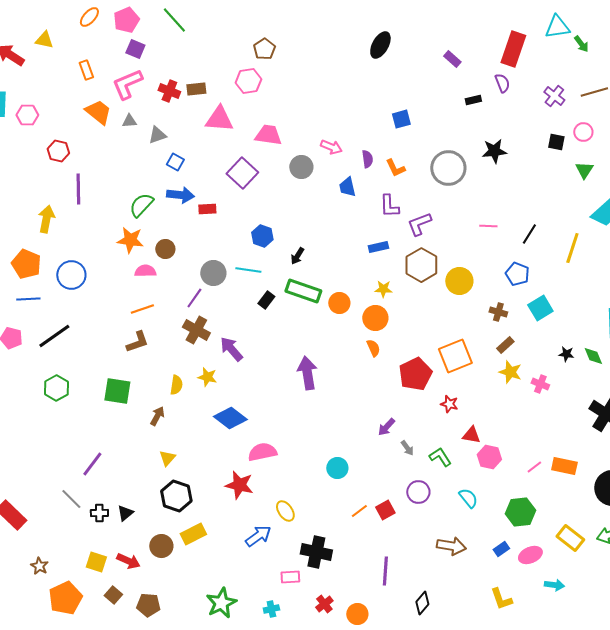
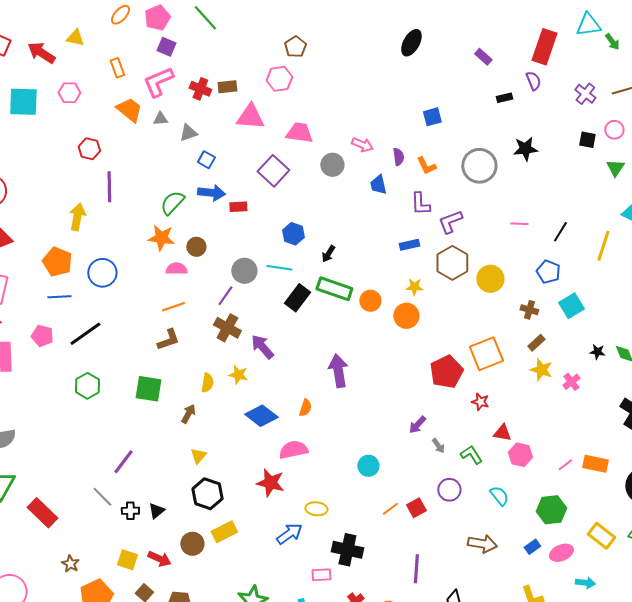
pink hexagon: (27, 115) -> (69, 93), moved
black rectangle: (266, 300) -> (297, 298), size x1.5
orange semicircle: (373, 348) -> (305, 408), moved, turned 42
pink cross: (540, 384) -> (571, 382), turned 30
yellow ellipse: (285, 511) -> (316, 509), turned -50

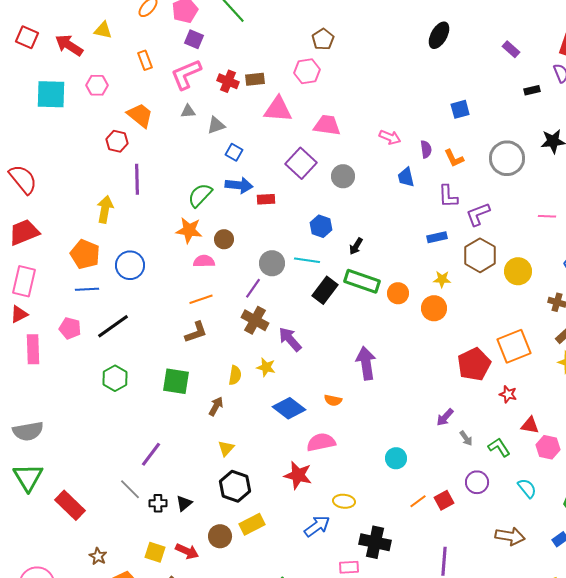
orange trapezoid: (129, 110) -> (140, 115), moved
gray circle: (332, 165) -> (343, 176), moved
orange semicircle: (305, 408) -> (333, 400), turned 84

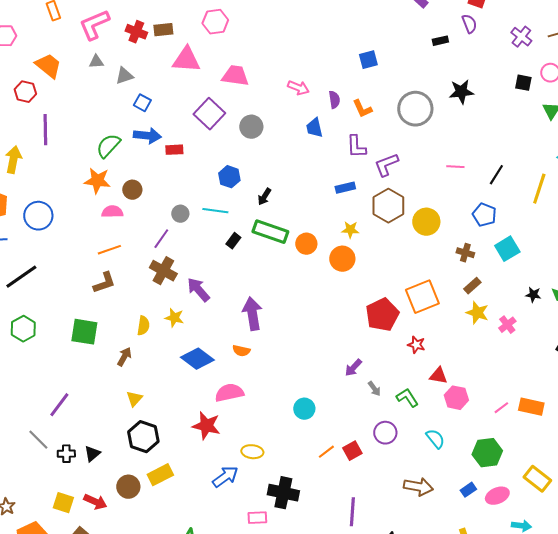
gray circle: (272, 263) -> (180, 214), size x0.7
black rectangle: (325, 290) -> (233, 241), size x0.6
purple arrow: (366, 363) -> (252, 314), moved

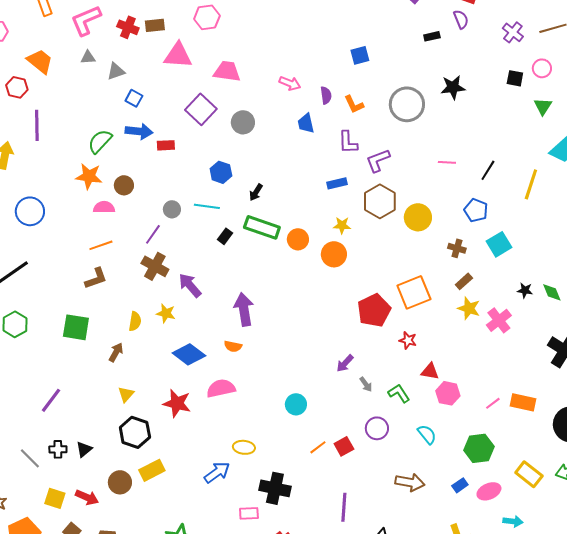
pink cross: (507, 325) -> (499, 320), size x1.4
red star: (206, 426) -> (177, 403), moved
gray line: (38, 440) -> (30, 458), moved

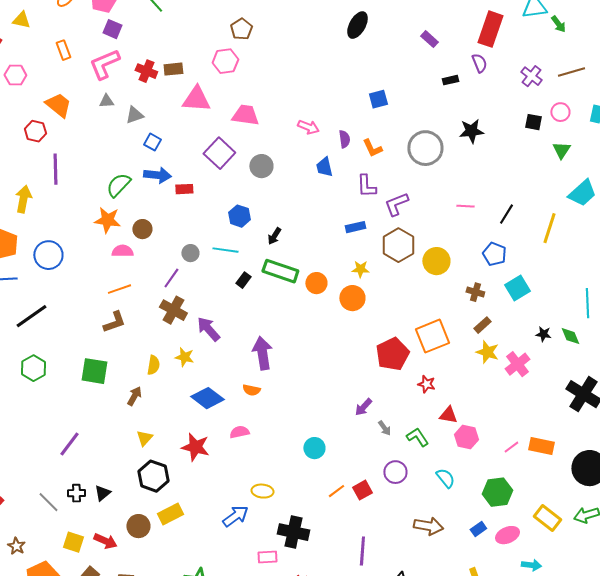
pink semicircle: (221, 388) -> (239, 432), size x0.7

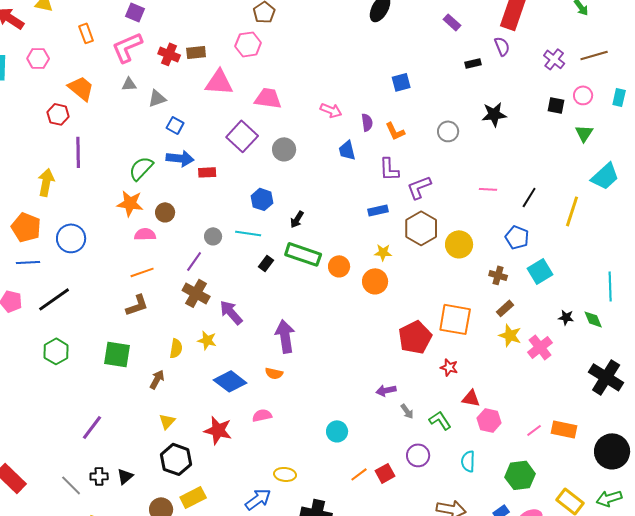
gray circle: (425, 148) -> (448, 131), size x0.6
orange square: (432, 336) -> (455, 319), turned 32
purple arrow: (363, 407) -> (386, 390), turned 36
cyan semicircle: (445, 478) -> (468, 461), turned -140

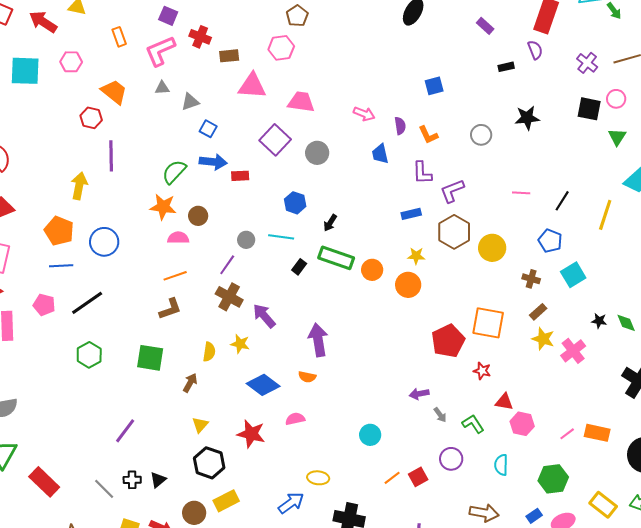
red cross: (169, 54) -> (200, 37), moved
black square: (556, 105) -> (589, 109), size x1.4

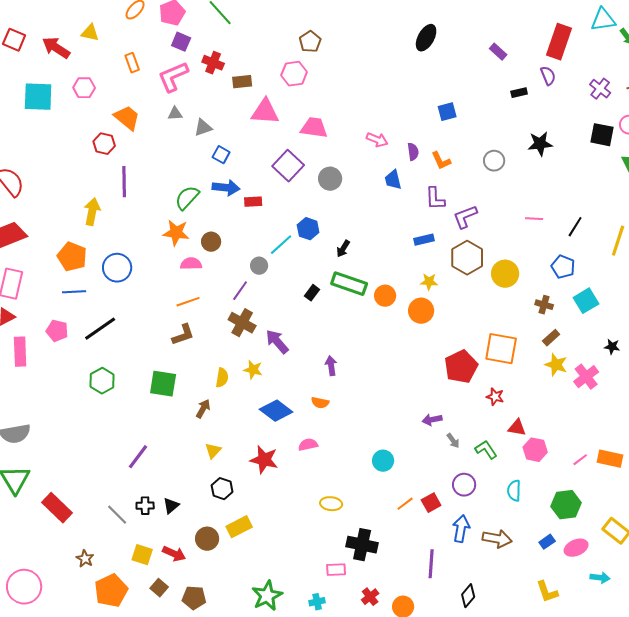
cyan line: (281, 237) -> (281, 245), moved, turned -50
purple arrow: (318, 340) -> (331, 366), size x0.6
black hexagon: (209, 463) -> (222, 489), size x0.7
blue arrow: (291, 503) -> (461, 529), moved, turned -44

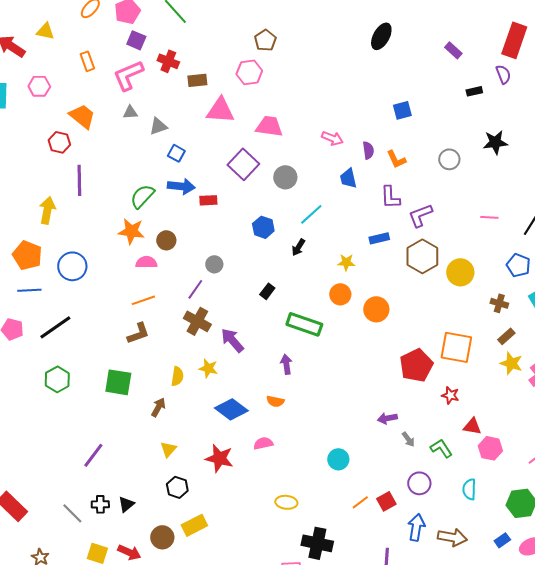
cyan line: (281, 245) -> (311, 214), moved
yellow star: (429, 282) -> (346, 262), moved
green rectangle: (349, 284) -> (304, 324), moved

